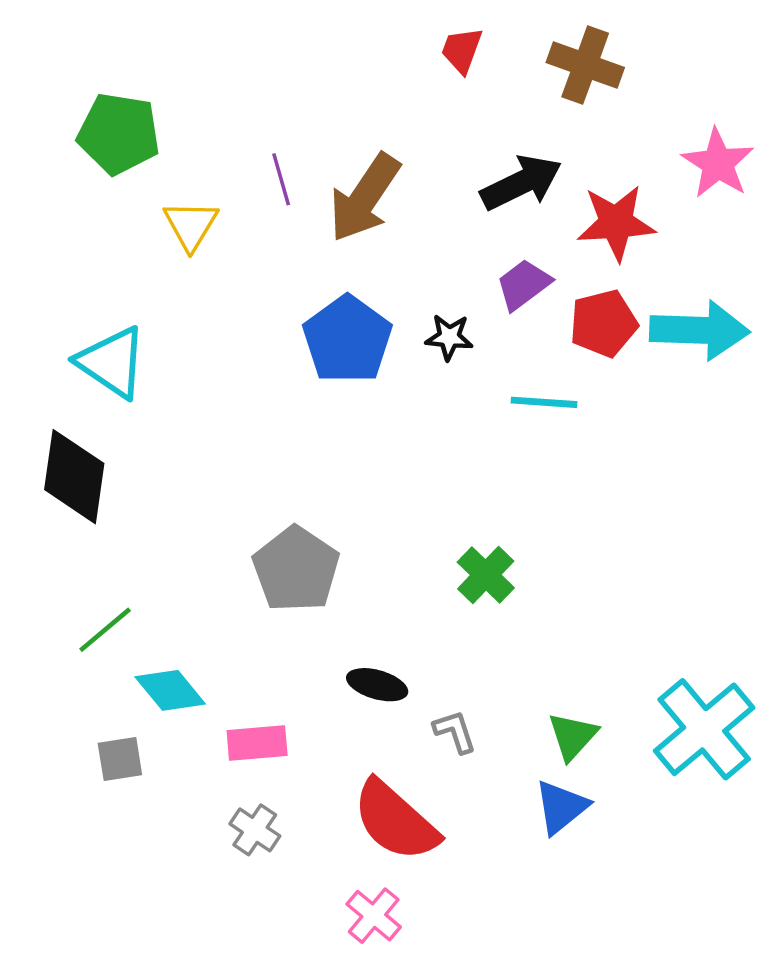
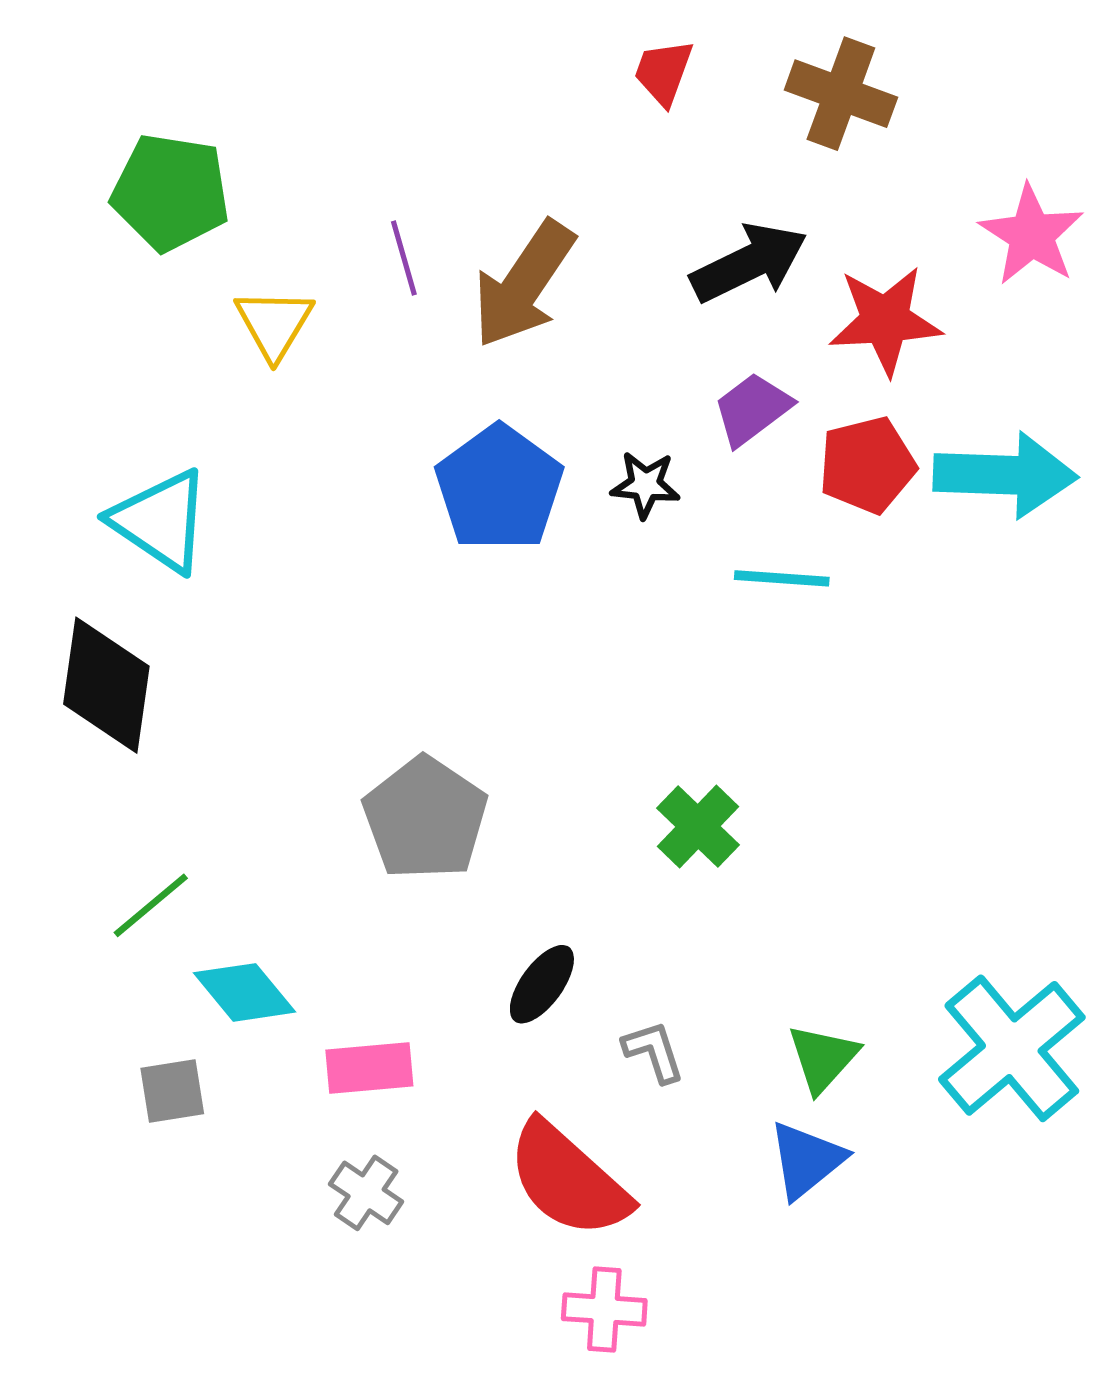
black ellipse: (377, 685) -> (542, 984), turned -70
pink cross: (374, 916) -> (604, 1310), moved, turned -36

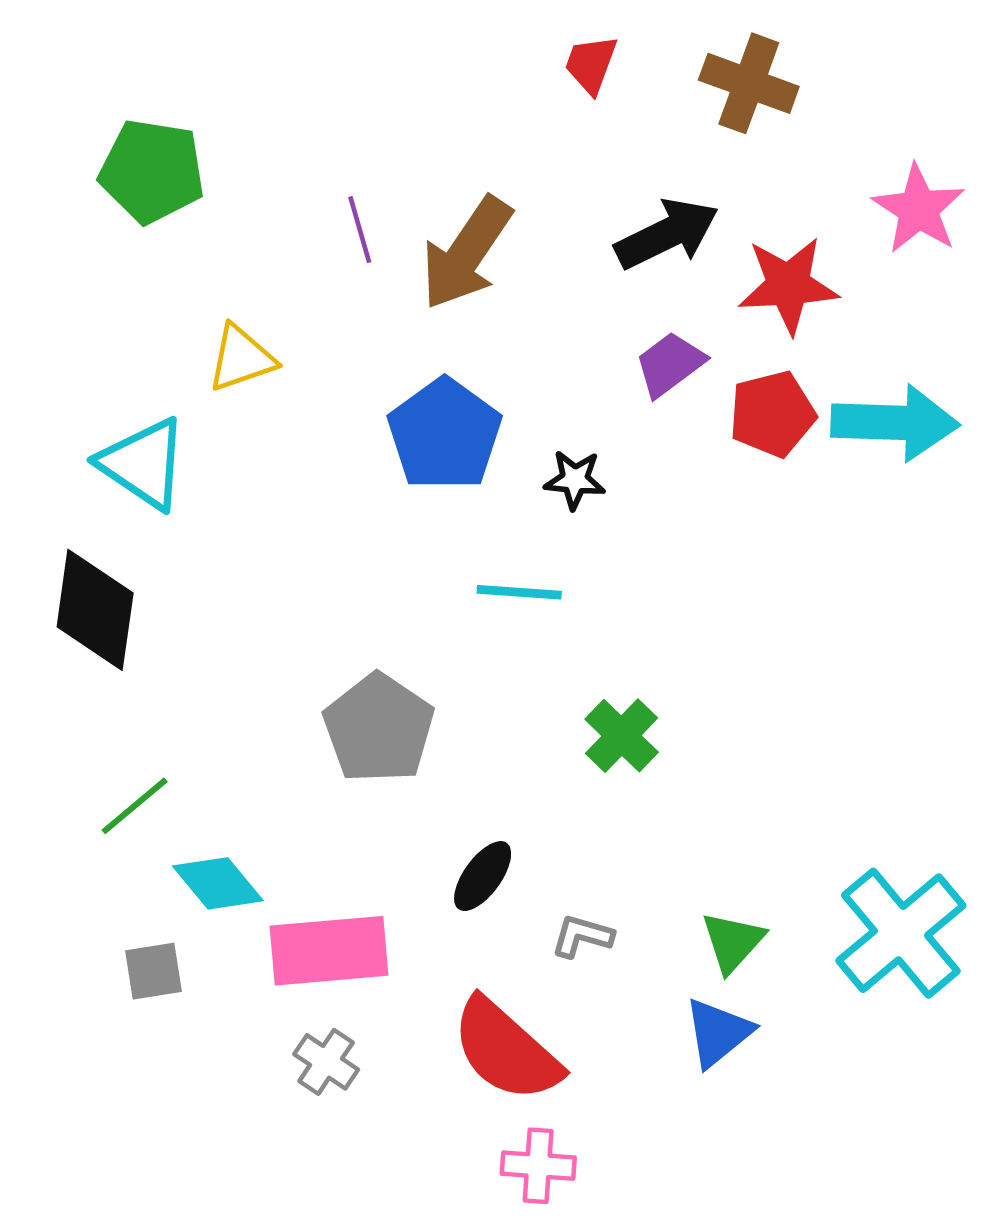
yellow triangle: (274, 324) -> (241, 358), moved, turned 40
black star: (645, 485) -> (575, 480), moved
cyan line: (782, 578) -> (519, 592), moved
gray L-shape: (654, 1052) -> (582, 936), turned -56
pink rectangle: (369, 1068) -> (329, 951), size x1.5

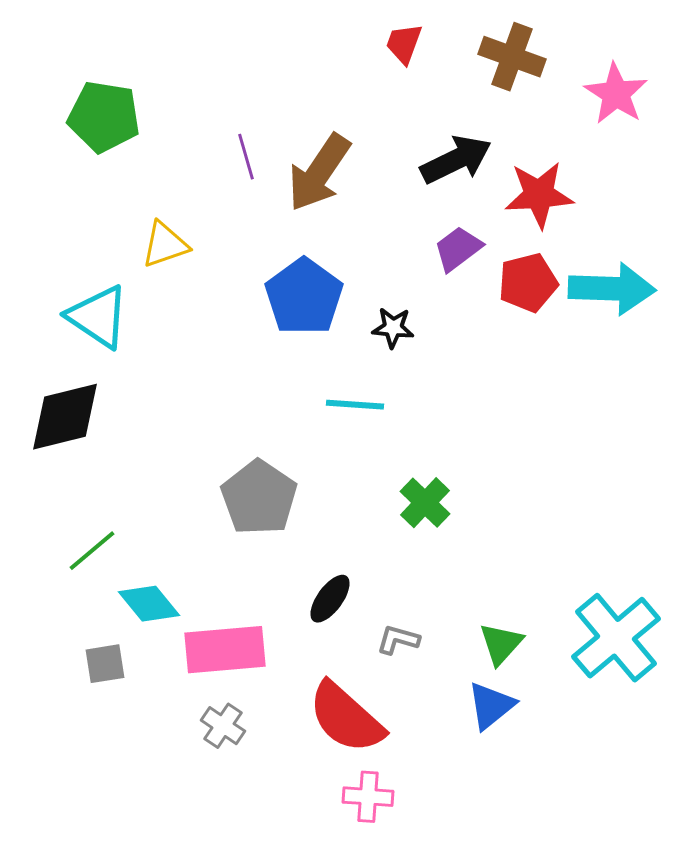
pink star: (918, 209) -> (616, 94), moved
black diamond: (95, 610) -> (65, 417), turned 68

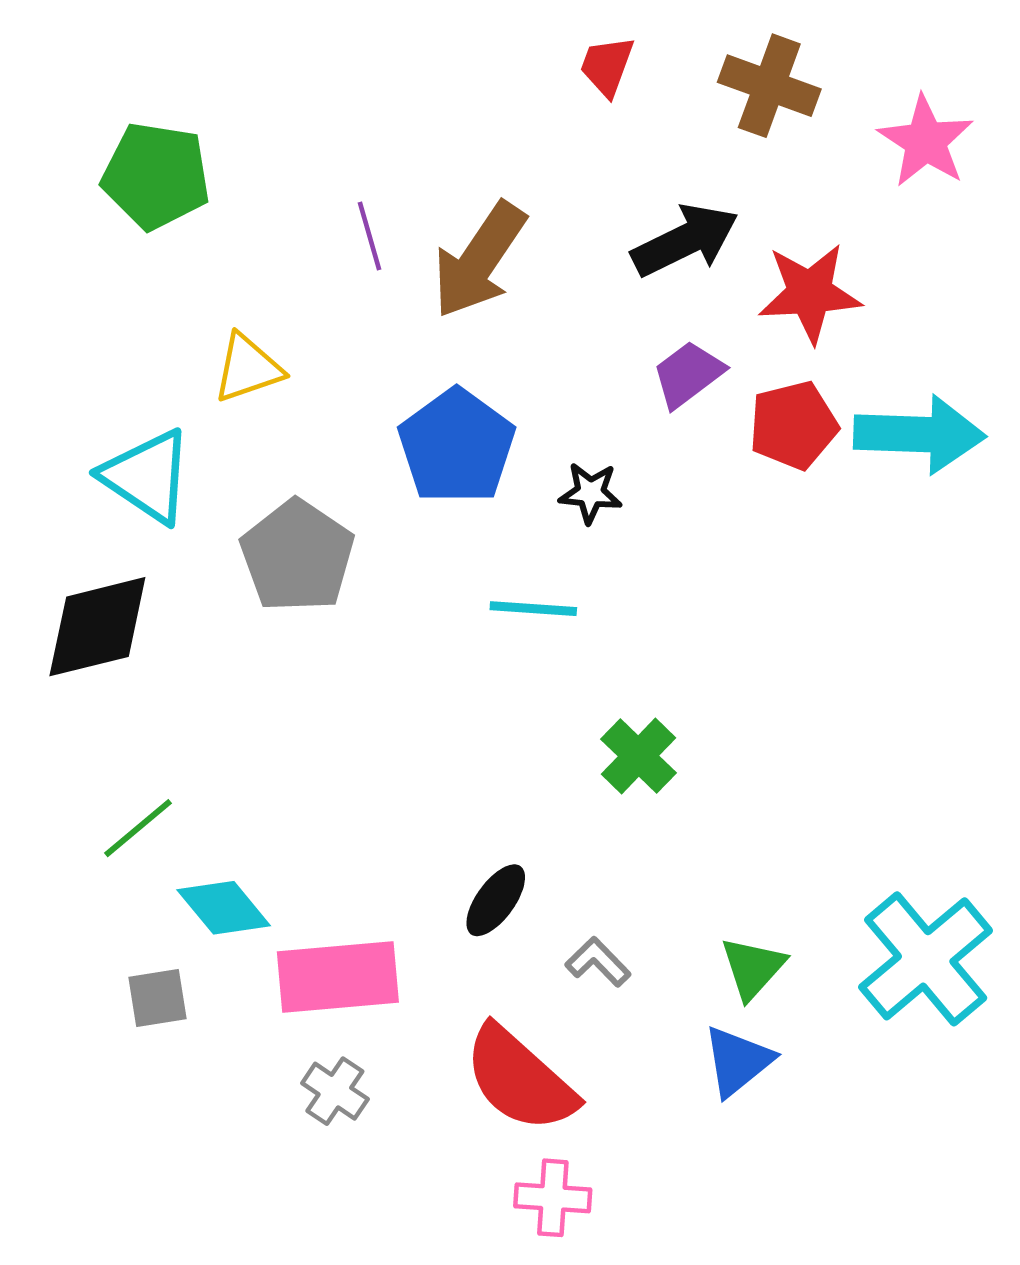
gray pentagon: (259, 498) -> (297, 556), moved
gray L-shape: (398, 640) -> (598, 962), turned 30

